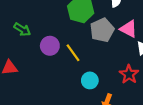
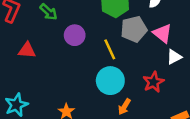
yellow line: (73, 53) -> (110, 49), moved
cyan circle: (90, 80) -> (110, 81), size x1.5

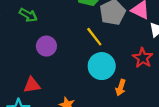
purple circle: (75, 35) -> (46, 46), moved
red triangle: (27, 50) -> (32, 85), moved

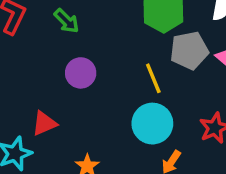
red triangle: (32, 85) -> (44, 123), turned -30

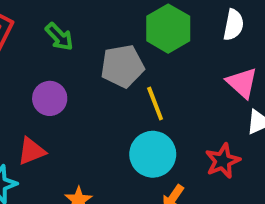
gray pentagon: (189, 50) -> (122, 66), moved
purple circle: (81, 73) -> (50, 98), moved

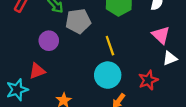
gray pentagon: (122, 66) -> (78, 21), moved

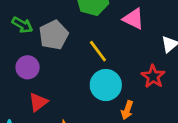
pink triangle: (161, 35) -> (133, 19), moved
red triangle: (37, 71) -> (38, 102), moved

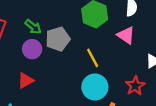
purple circle: (28, 67) -> (32, 49), moved
red triangle: (38, 102) -> (25, 80), moved

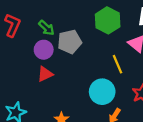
yellow line: (93, 58) -> (117, 64), moved
red triangle: (25, 80) -> (45, 74), moved

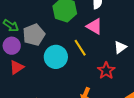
cyan circle: (102, 92) -> (56, 57), moved

